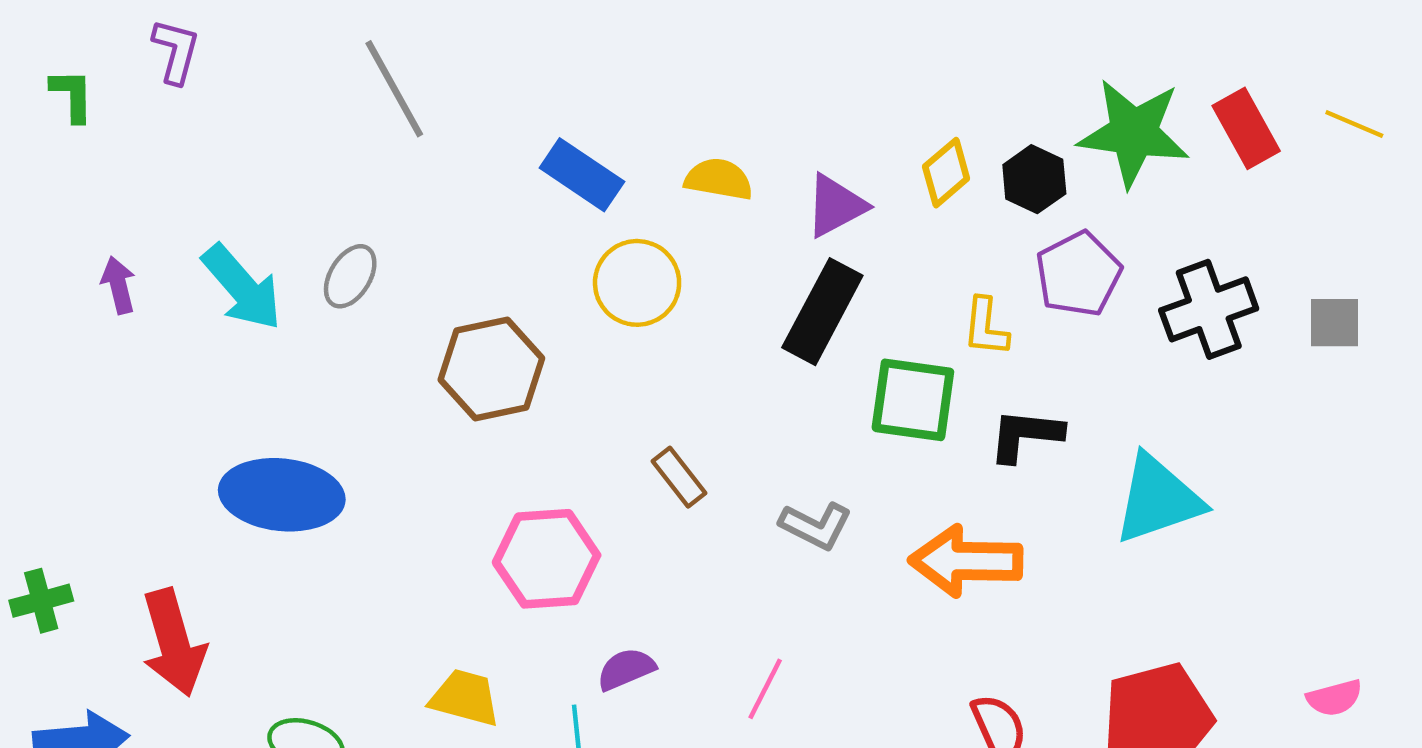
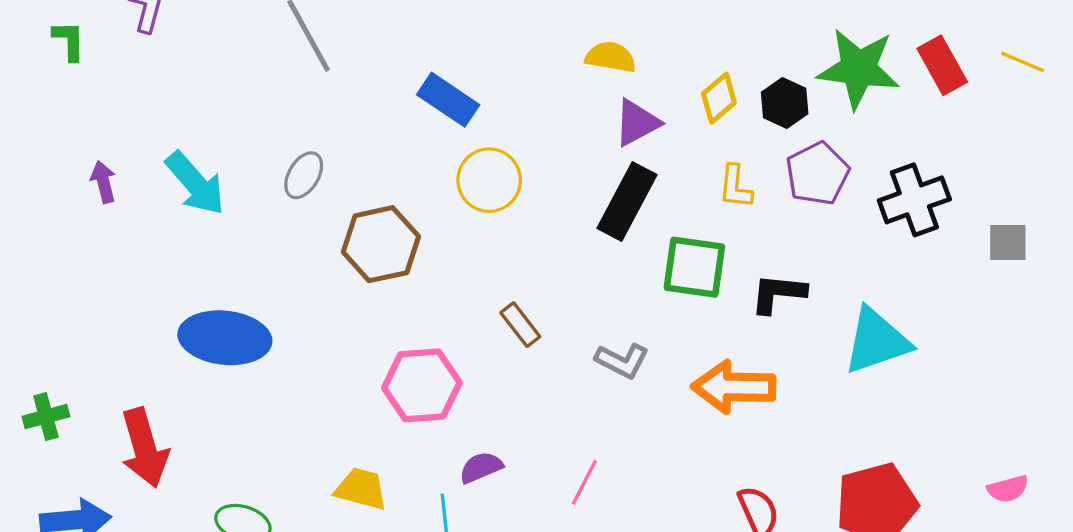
yellow semicircle: (719, 179) -> (611, 57), moved
gray ellipse: (350, 276) -> (304, 175), moved
gray square: (1334, 323) -> (1008, 243), moved
yellow L-shape: (986, 327) -> (735, 187), moved

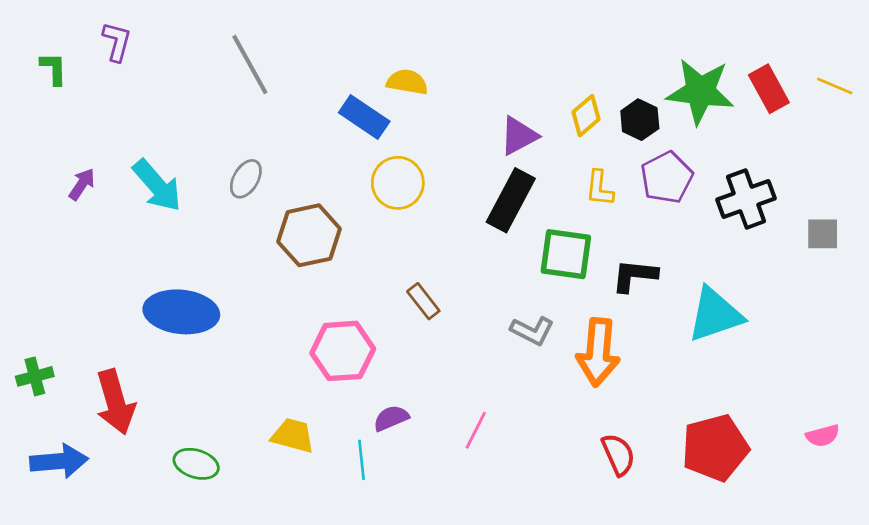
yellow semicircle: (611, 57) -> (407, 82), moved
purple arrow: (103, 182) -> (82, 184), turned 48
gray L-shape: (622, 361) -> (532, 331), moved
orange arrow: (734, 387) -> (598, 352), turned -86

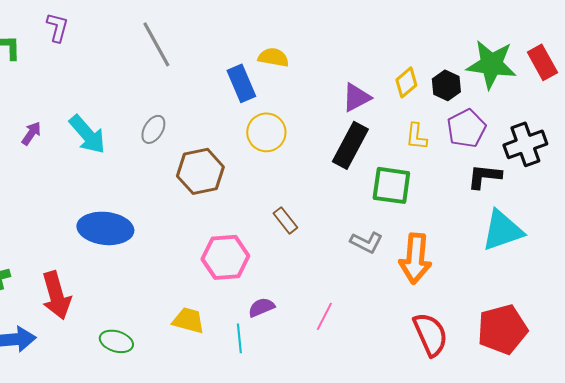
blue rectangle: (364, 117) -> (241, 83), turned 33
black L-shape: (634, 276) -> (484, 176), moved
red semicircle: (618, 454) -> (430, 334), size x1.4

